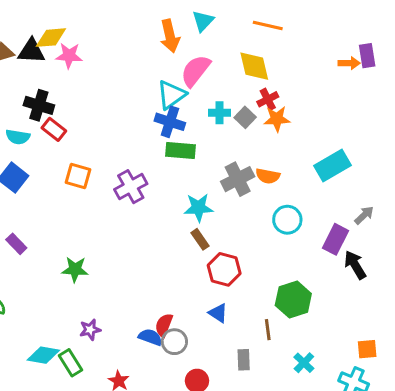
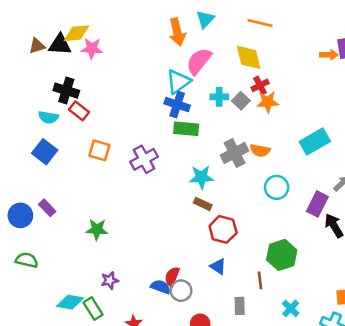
brown rectangle: (200, 239) -> (203, 204), turned -30

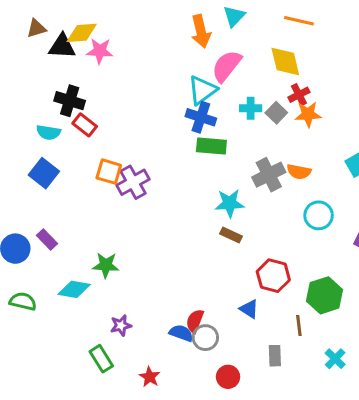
brown triangle: (37, 46) -> (36, 28), moved
purple cross: (144, 159) -> (133, 182), moved
red hexagon: (223, 229) -> (273, 276), moved
cyan diamond: (70, 302) -> (74, 289), moved

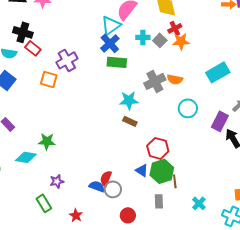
blue cross: (201, 117) -> (110, 43), turned 30
purple cross: (133, 182) -> (67, 60), moved
green hexagon: (325, 295) -> (162, 171), moved

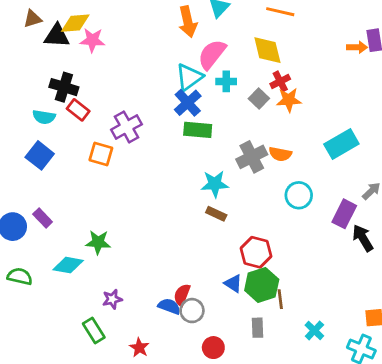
cyan cross: (143, 37) -> (226, 81), moved

